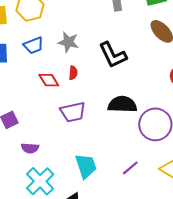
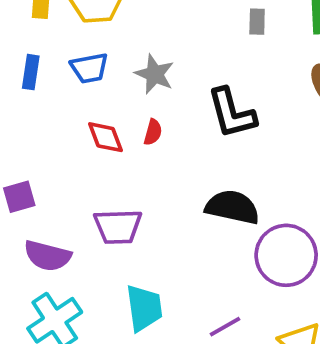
purple trapezoid: (73, 112) -> (118, 227), moved
purple semicircle: (30, 148) -> (48, 256), size x1.4

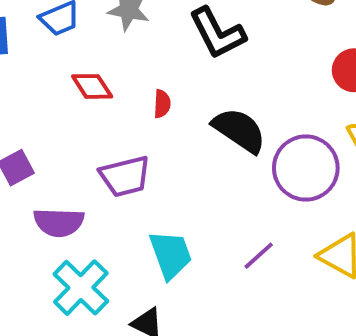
red semicircle: (153, 132) -> (162, 104), moved
black semicircle: (232, 207) -> (239, 130), turned 34

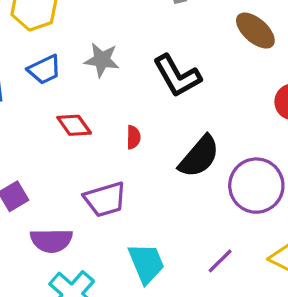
black semicircle: (239, 130) -> (199, 156), turned 99

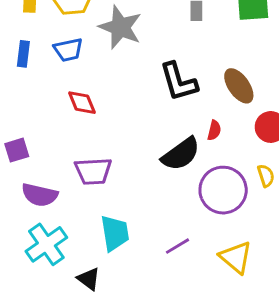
brown ellipse: (255, 31) -> (239, 86), moved
gray star: (102, 60) -> (120, 27), moved, size x1.4
red semicircle: (133, 137) -> (214, 130), moved

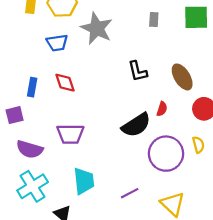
blue rectangle: (23, 54) -> (32, 87), moved
black L-shape: (179, 82) -> (138, 71), size x0.7

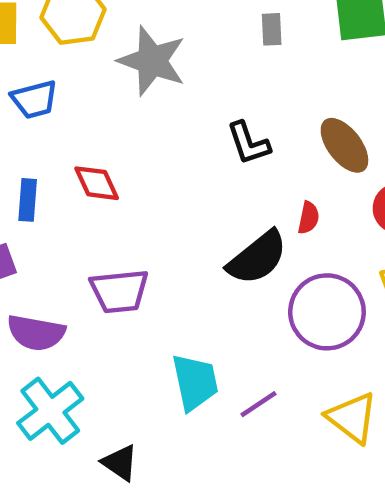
blue trapezoid: (57, 43) -> (34, 99), moved
cyan trapezoid: (84, 181) -> (195, 382), moved

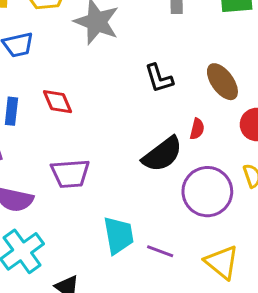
purple line: (259, 404) -> (160, 251), turned 52

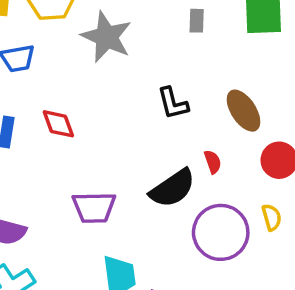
red semicircle: (197, 129) -> (213, 162), turned -35
purple trapezoid: (70, 174) -> (94, 207), moved

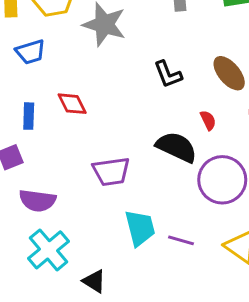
black semicircle: (173, 188) -> (176, 147), turned -114

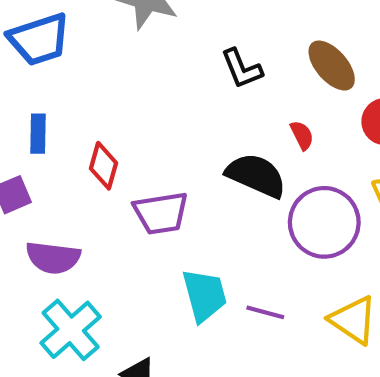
blue trapezoid: (30, 52) -> (39, 39), size x1.4
red diamond: (72, 104) -> (103, 166), moved, turned 44

